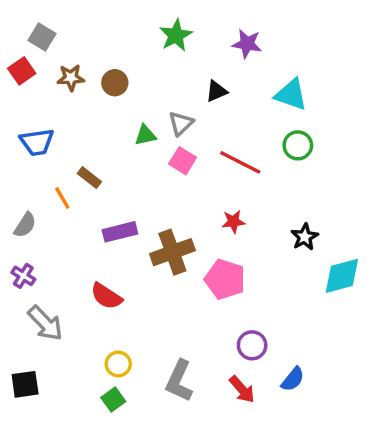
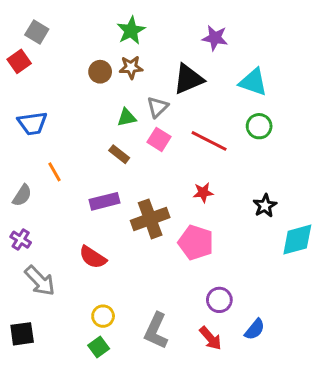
green star: (176, 35) -> (131, 31), moved
brown star: (71, 78) -> (131, 67), moved
black triangle: (216, 91) -> (188, 79), size x1.6
brown rectangle: (89, 178) -> (119, 154), moved

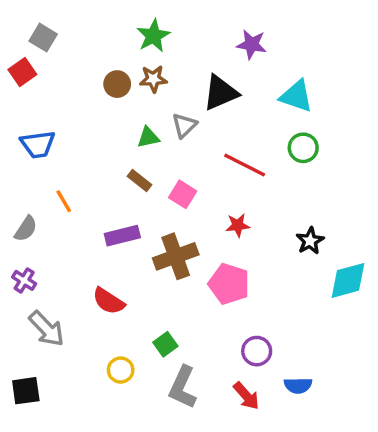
pink square: (159, 139) -> (183, 194), moved
blue semicircle: (255, 329) -> (298, 386), turned 50
green square: (99, 347) -> (165, 344), moved

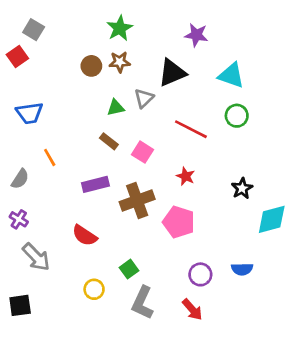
red star: (238, 225) -> (186, 176), turned 30
blue semicircle: (298, 386) -> (242, 269), moved

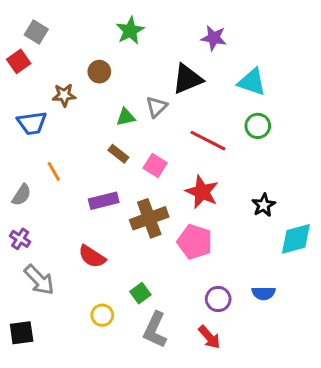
brown star: (120, 62) -> (64, 95), moved
red star: (186, 176) -> (202, 192), size x1.6

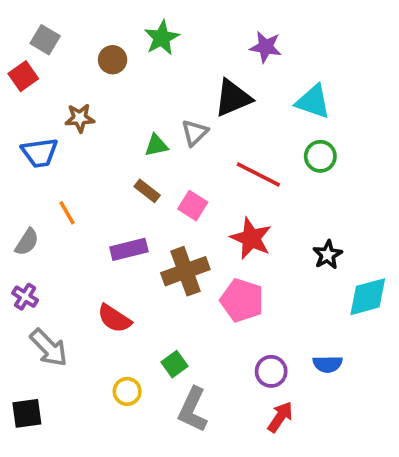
brown circle: (99, 72) -> (113, 60), moved
red arrow: (209, 337) -> (280, 417), moved, turned -105

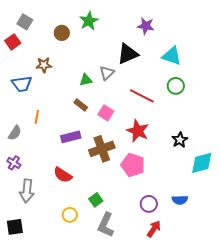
orange line: (67, 213) -> (37, 117), turned 40
gray arrow: (49, 348) -> (27, 191), turned 50

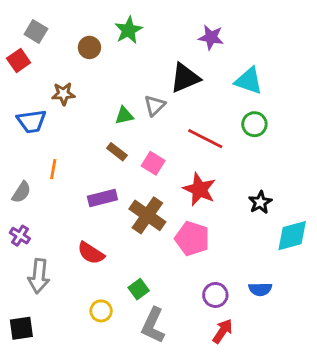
brown cross: (102, 149) -> (147, 215), turned -35

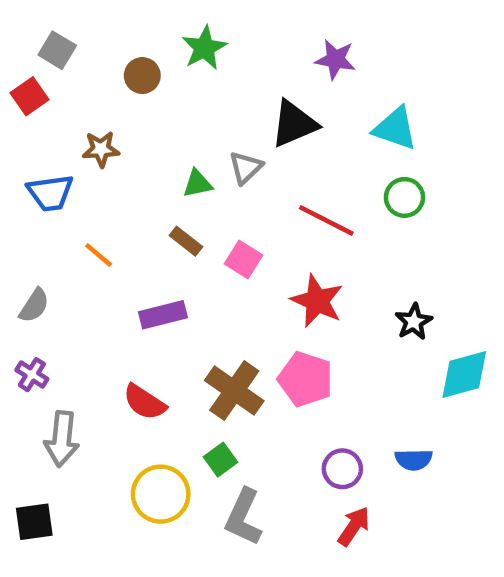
orange line: (53, 169) -> (99, 255), moved, turned -60
brown cross: (147, 215) -> (234, 391), moved
yellow circle: (101, 311) -> (161, 494), size x1.6

